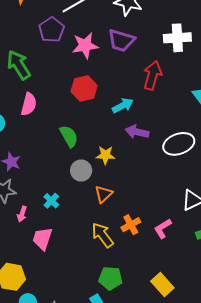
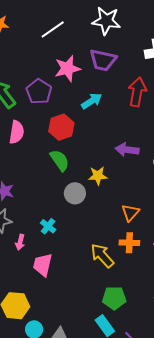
purple pentagon: (52, 30) -> (39, 92), moved
red hexagon: (84, 89) -> (61, 127), moved
cyan arrow: (123, 105) -> (92, 101), moved
orange triangle: (104, 194) -> (130, 213), moved
orange cross: (131, 225) -> (129, 243), turned 36

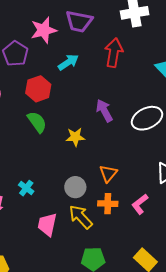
purple arrow: (127, 150) -> (104, 111), turned 55
gray circle: (75, 193) -> (75, 187), moved
pink trapezoid: (43, 265) -> (47, 225), moved

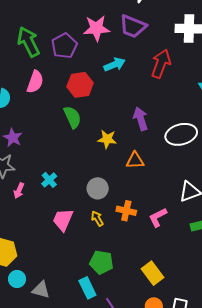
orange triangle: (108, 173) -> (135, 160), moved, turned 36
yellow arrow: (81, 217) -> (97, 219), size x0.6

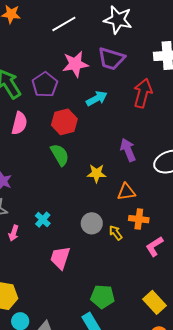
orange cross: (126, 211) -> (139, 219), moved
yellow arrow: (97, 219) -> (116, 233), moved

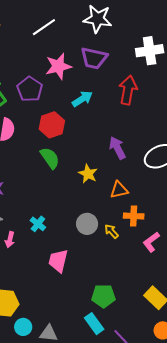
yellow star: (97, 173) -> (88, 174), turned 30

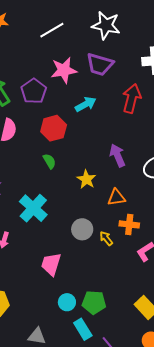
green semicircle: (50, 158) -> (49, 161), size x0.7
cyan cross: (38, 224) -> (33, 208), moved, size x1.8
cyan circle: (23, 327) -> (67, 302), moved

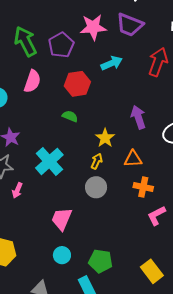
green semicircle: (49, 161) -> (70, 116), turned -42
yellow arrow: (106, 238) -> (97, 161), moved, turned 56
cyan circle: (67, 302) -> (62, 255), moved

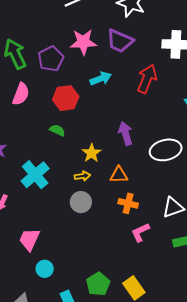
yellow arrow: (97, 161) -> (82, 176), turned 56
pink trapezoid: (62, 219) -> (29, 240), moved
green pentagon: (101, 261) -> (98, 284), moved, turned 30

